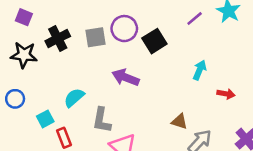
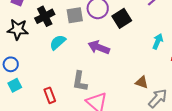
cyan semicircle: (74, 98) -> (58, 42), moved
cyan square: (45, 119) -> (15, 85), moved

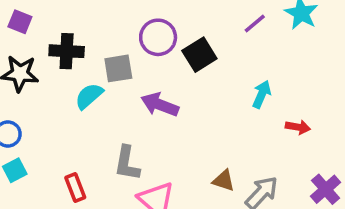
gray square: (75, 15) -> (118, 68), moved
black cross: (45, 16) -> (67, 51), turned 30
brown triangle: (142, 82) -> (224, 181), moved

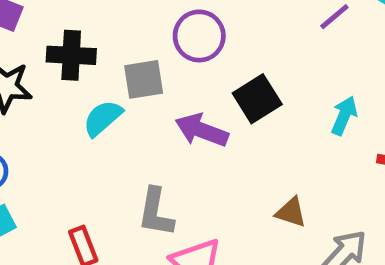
black square: (199, 55) -> (257, 99), moved
brown triangle: (224, 181) -> (291, 212), moved

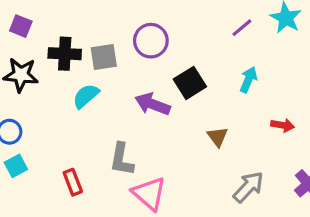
gray square: (144, 79) -> (104, 57), moved
cyan arrow: (344, 116) -> (248, 80), moved
brown triangle: (291, 212) -> (218, 137), moved, turned 35

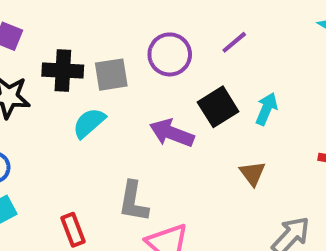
purple line: (242, 28) -> (234, 42), moved
cyan arrow: (248, 80) -> (266, 109), moved

